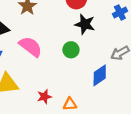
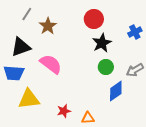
black star: (85, 24) -> (102, 43), turned 30
green circle: (71, 50) -> (106, 67), moved

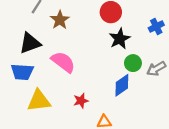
green circle: (106, 67) -> (133, 63), moved
blue diamond: (116, 91) -> (122, 85), moved
red star: (64, 111) -> (81, 101), moved

